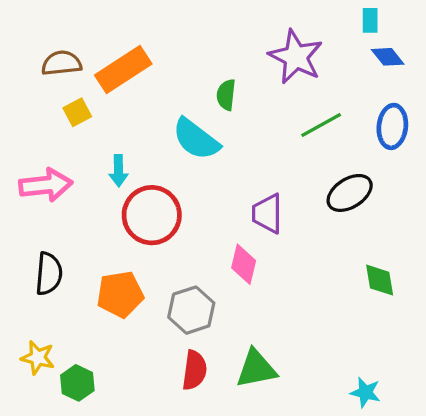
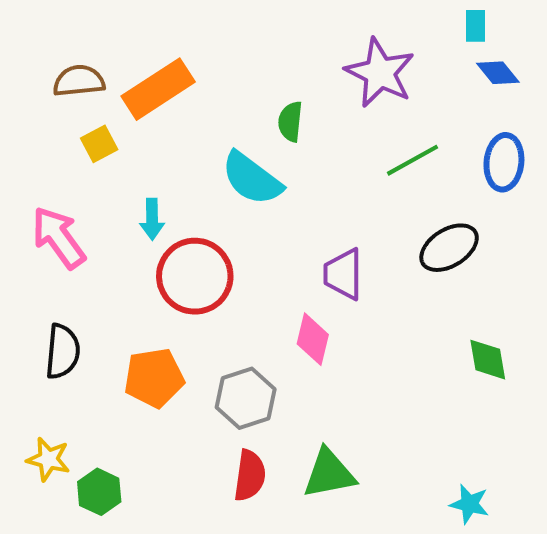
pink arrow: (46, 185) -> (59, 238), turned -120

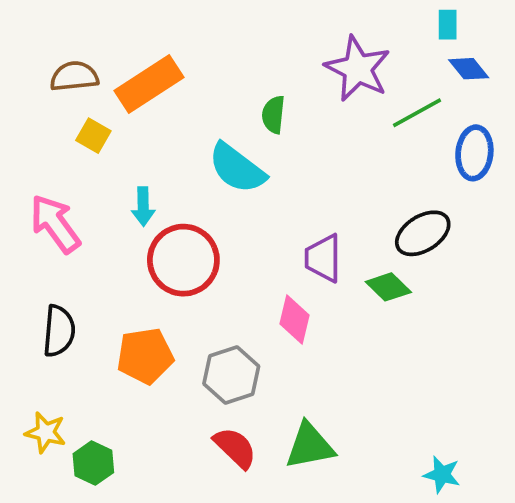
yellow square: (99, 144) -> (93, 136), turned -32
green line: (412, 160) -> (417, 113), moved
green diamond: (488, 360) -> (388, 287), moved, turned -36
red semicircle: (250, 475) -> (235, 448), turned -54

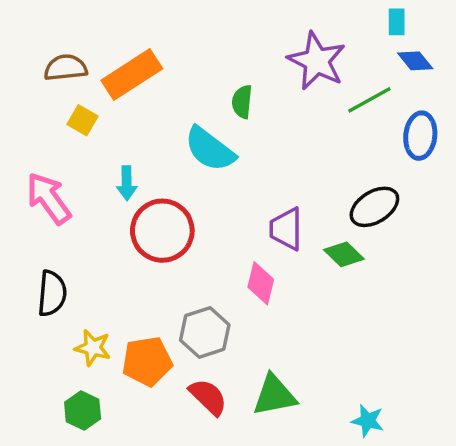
orange pentagon: (145, 356) -> (147, 361), moved
yellow star: (46, 432) -> (93, 348), moved
cyan star: (442, 475) -> (368, 421), moved

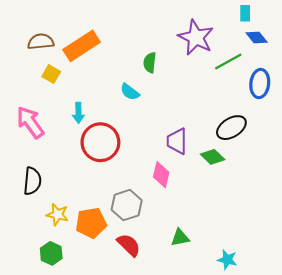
cyan semicircle: (210, 149) -> (130, 92), size x0.6
green triangle: (274, 395) -> (180, 238), moved, size x0.7

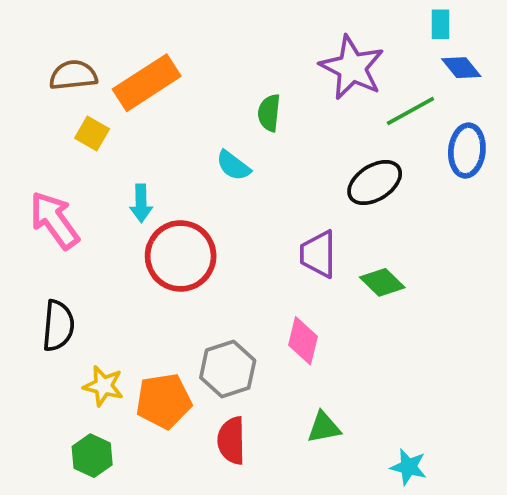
black ellipse: (231, 128) -> (375, 183), moved
pink diamond: (161, 175) -> (303, 341), moved
red semicircle: (129, 245) -> (231, 441), turned -135

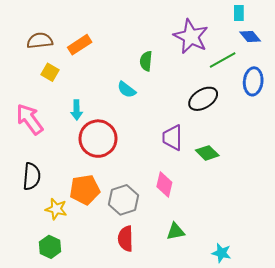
orange rectangle: (147, 83) -> (80, 45), size x0.7
orange pentagon: (164, 401) -> (85, 190), moved

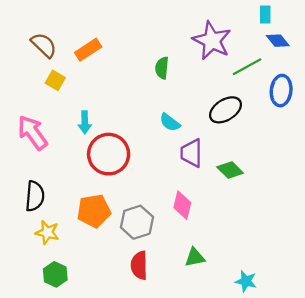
brown semicircle: (40, 41) -> (44, 45), turned 50
cyan semicircle: (127, 90) -> (170, 122), moved
yellow star: (56, 209) -> (47, 232), moved

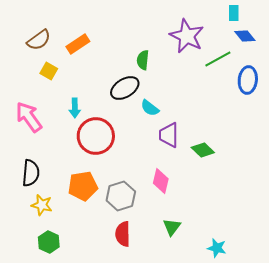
brown semicircle: (44, 45) -> (39, 40), turned 100
black ellipse: (225, 110) -> (125, 88), moved
green triangle: (195, 257) -> (172, 227), turned -42

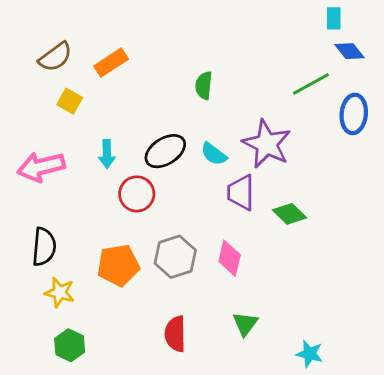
purple star: (187, 36) -> (267, 144), moved
black ellipse: (125, 88) -> (165, 151), moved
pink arrow: (29, 117) -> (41, 167), turned -68
red circle: (96, 136) -> (137, 194), size x0.7
gray hexagon: (121, 196) -> (175, 257), moved

